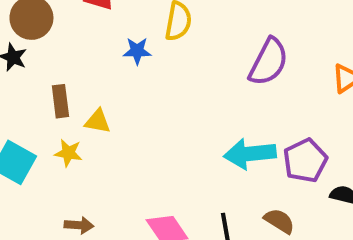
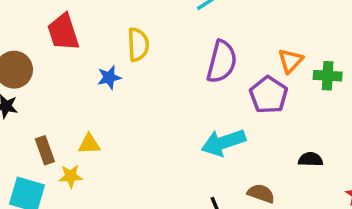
brown rectangle: (60, 101) -> (45, 150), moved
purple pentagon: (305, 161) -> (269, 95), moved

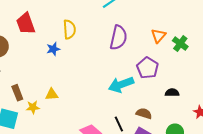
green cross: (328, 76) -> (180, 44), turned 35
purple pentagon: (269, 95) -> (148, 68), moved
yellow triangle: (89, 144) -> (52, 94), moved

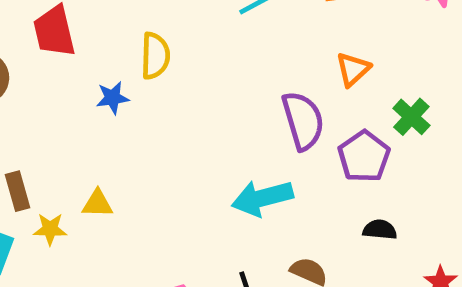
orange triangle: (158, 36) -> (353, 69), moved
purple semicircle: (118, 38) -> (303, 121), moved, turned -35
purple pentagon: (148, 68) -> (364, 156), moved

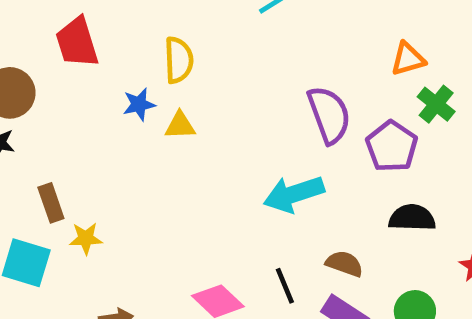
orange triangle: (353, 69) -> (408, 59), moved, turned 30
yellow triangle: (97, 204) -> (180, 125), moved
black semicircle: (380, 230) -> (412, 218), size x1.4

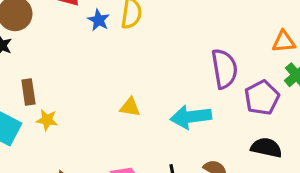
blue star: (139, 104) -> (99, 20), moved, turned 30
yellow triangle: (180, 125) -> (130, 107), moved

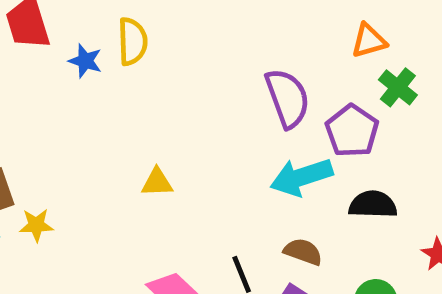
cyan arrow: (191, 117) -> (301, 177), moved

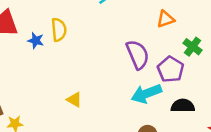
orange triangle: (369, 41) -> (166, 19), moved
yellow triangle: (157, 182) -> (74, 100), turned 35

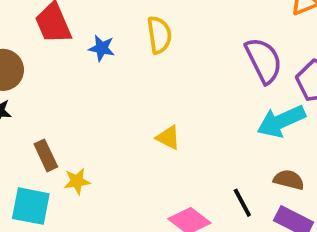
yellow semicircle: (59, 30) -> (159, 35), moved

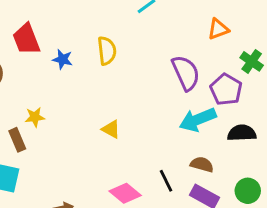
yellow star: (77, 181) -> (35, 117), moved

